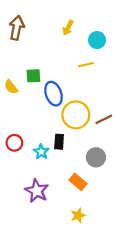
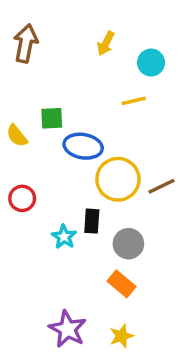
blue ellipse: (53, 94) -> (83, 146), turned -60
red circle: (14, 143) -> (22, 198), moved
gray circle: (96, 157) -> (128, 244), moved
purple star: (37, 191) -> (67, 329), moved

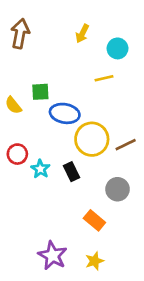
black rectangle: (92, 221) -> (71, 172), turned -30
cyan star: (64, 237) -> (40, 169), moved
gray circle: (128, 244) -> (118, 189), moved

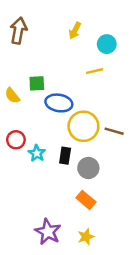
brown line: (126, 145) -> (114, 131), turned 42
black rectangle: (71, 172) -> (65, 156), turned 35
gray circle: (118, 189) -> (88, 168), moved

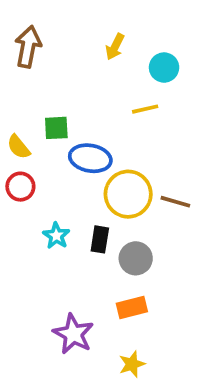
red circle: (16, 140) -> (20, 187), moved
orange rectangle: (86, 200) -> (132, 307), turned -54
purple star: (48, 232) -> (73, 334), moved

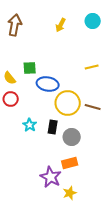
cyan circle: (164, 68) -> (93, 21), moved
yellow line: (145, 109) -> (92, 67), moved
purple star: (73, 334) -> (51, 177), moved

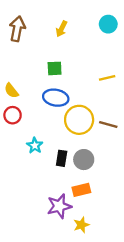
yellow arrow: (61, 25) -> (62, 29), moved
green square: (30, 68) -> (55, 68), moved
black rectangle: (53, 127) -> (62, 158), moved
purple star: (51, 177) -> (59, 206), turned 30

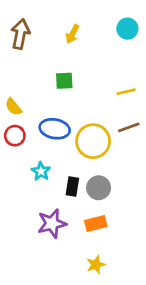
blue ellipse: (56, 98) -> (55, 129), moved
brown line: (108, 125) -> (129, 127), moved, turned -36
purple star: (59, 206) -> (52, 223), moved

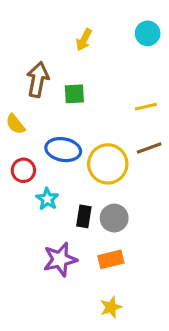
brown arrow: (20, 34) -> (38, 80), moved
red circle: (15, 136) -> (23, 170), moved

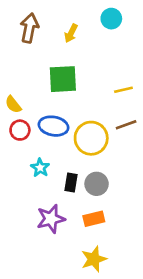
cyan circle: (148, 33) -> (111, 19), moved
brown arrow: (38, 80) -> (29, 28), moved
green square: (74, 94) -> (63, 79), size x1.6
red circle: (23, 170) -> (20, 130), moved
yellow star: (111, 307) -> (94, 259), size x1.4

